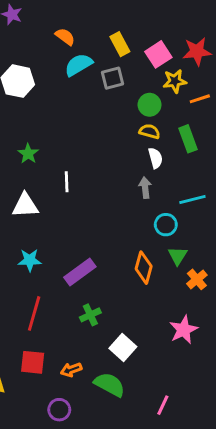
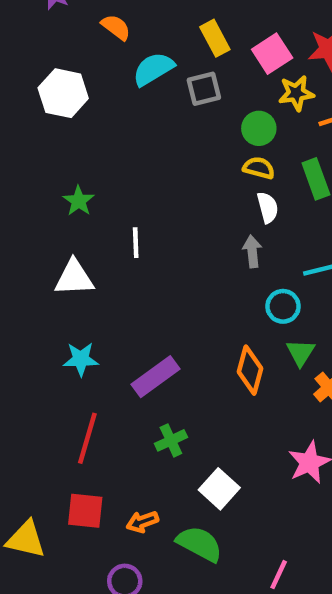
orange semicircle: (65, 37) -> (116, 27), moved

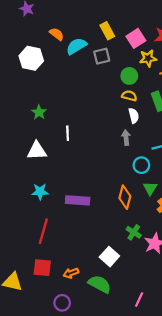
orange semicircle: (116, 27) -> (57, 34), moved
purple rectangle: (156, 377) -> (78, 200), turned 40
green cross: (171, 440) -> (134, 232), moved, turned -32

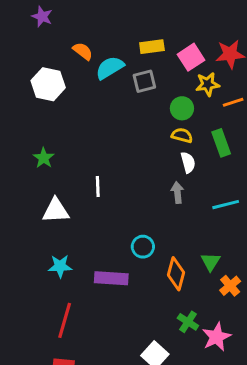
yellow rectangle: (107, 31) -> (152, 47), turned -70
green star: (39, 112) -> (44, 158), moved
cyan circle: (141, 165) -> (143, 247), moved

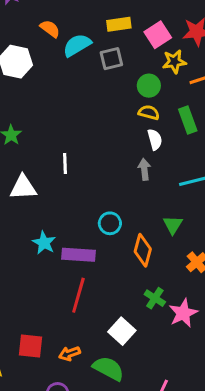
green triangle: (211, 262) -> (173, 225), moved
cyan star: (60, 266) -> (44, 243), moved, turned 30
red line: (65, 320) -> (78, 295), moved

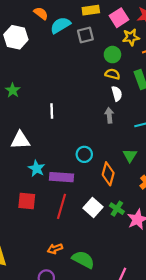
white triangle: (23, 187) -> (20, 140), moved
white square: (122, 331) -> (93, 207), moved
red square: (31, 346) -> (27, 201), moved

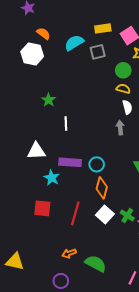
orange semicircle: (41, 13) -> (43, 34), moved
green star: (13, 90) -> (49, 100), moved
orange diamond: (108, 174) -> (102, 188), moved
purple rectangle: (62, 177) -> (70, 162), moved

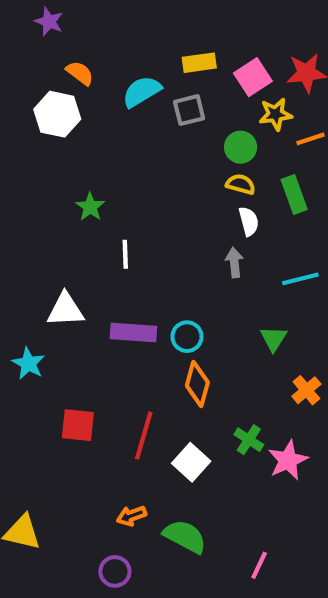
cyan star: (52, 178) -> (28, 363), moved
white square: (105, 214) -> (191, 462), moved

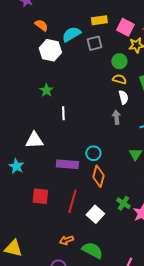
pink square: (253, 77) -> (125, 27), turned -30
white hexagon: (57, 114) -> (50, 50), moved
purple rectangle: (133, 333) -> (67, 164), moved

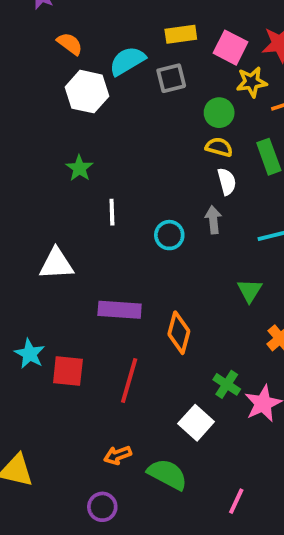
cyan circle: (93, 153) -> (169, 235), moved
cyan star: (16, 166) -> (30, 354), moved
white square: (95, 214) -> (196, 423), moved

